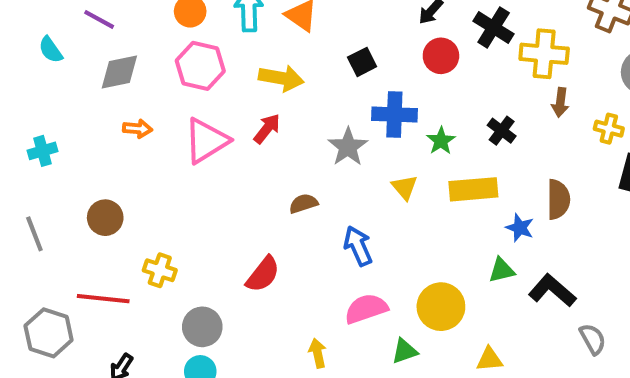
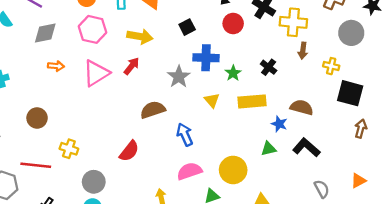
brown semicircle: (558, 199) -> (302, 107), turned -75
brown semicircle: (303, 203) -> (153, 110), size x1.5
black L-shape: (552, 290) -> (306, 148), moved

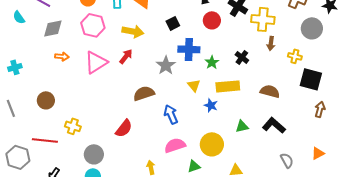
blue star: (279, 124) -> (211, 105), moved

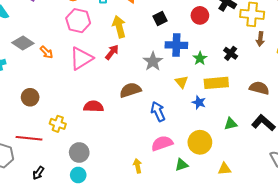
gray diamond: (53, 28) -> (23, 43), moved, turned 45
yellow arrow: (133, 31) -> (119, 27), turned -115
orange arrow: (62, 56) -> (46, 52), turned 40
red semicircle: (124, 128) -> (94, 106), moved, turned -126

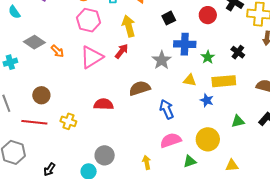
yellow triangle: (181, 82) -> (190, 80), turned -40
red line: (29, 138) -> (34, 122), moved
gray circle: (79, 152) -> (105, 155), moved

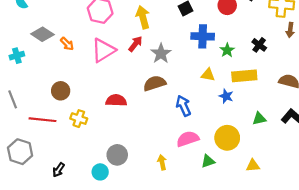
gray star: (162, 60) -> (161, 53), moved
brown circle: (41, 95) -> (61, 91), moved

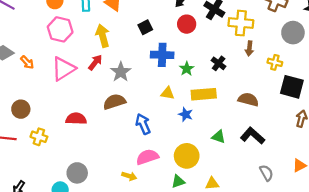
green triangle: (259, 119) -> (219, 137), turned 32
green triangle: (208, 161) -> (178, 181), moved
yellow arrow: (162, 162) -> (129, 176), moved, turned 120

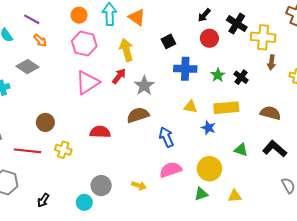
orange arrow: (27, 62) -> (40, 40), moved
green star: (187, 69) -> (218, 75), moved
yellow arrow: (129, 176) -> (139, 186), moved

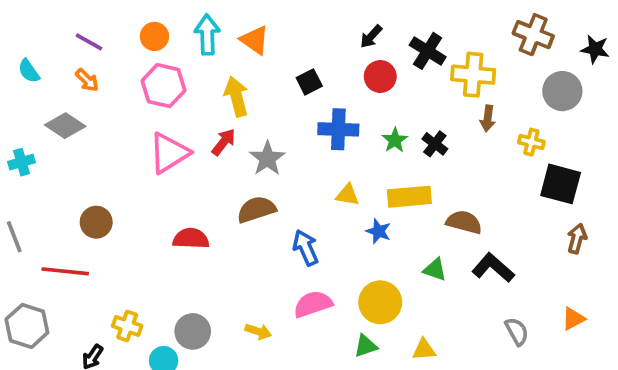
purple line: (32, 19) -> (89, 42), moved
brown semicircle: (270, 113) -> (464, 222), moved
yellow cross: (63, 150) -> (127, 326), moved

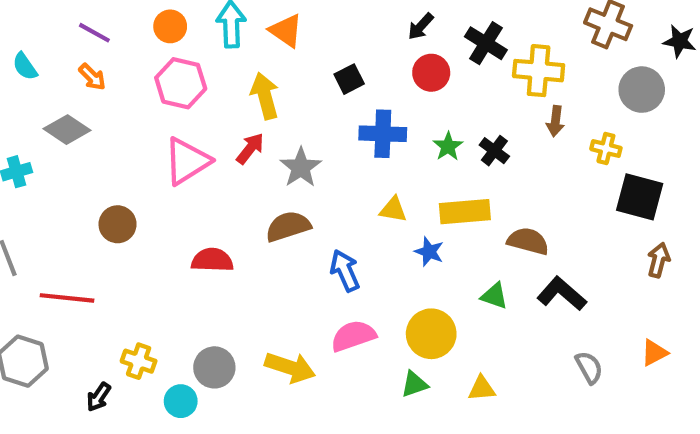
brown circle: (96, 222) -> (118, 224), moved
yellow arrow: (258, 331) -> (290, 367), size x1.6

